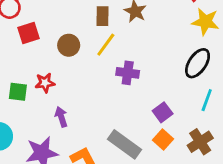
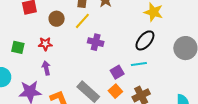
red star: (45, 83) -> (45, 44), moved
cyan line: (207, 100) -> (139, 64), moved, turned 56

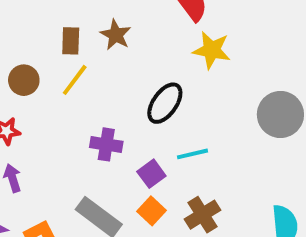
black ellipse: (145, 40) -> (165, 103), moved
purple cross: (96, 42) -> (106, 144), moved

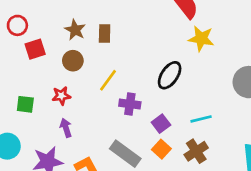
brown star: (116, 35) -> (75, 30), moved
yellow line: (75, 80) -> (108, 80), moved
cyan line: (192, 154) -> (201, 119), moved

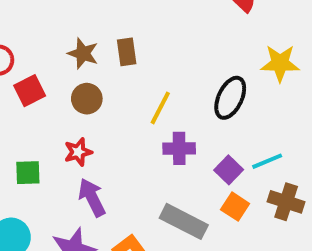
yellow star: (201, 39) -> (280, 63), moved
yellow line: (108, 80) -> (160, 108), moved
cyan line: (201, 119) -> (267, 161), moved
purple arrow: (66, 128) -> (92, 197), size x1.4
brown cross: (196, 151) -> (286, 202), turned -30

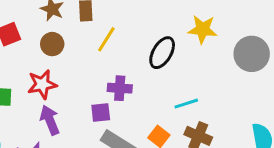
yellow line: (160, 108) -> (106, 39), moved
red star: (78, 152) -> (42, 84), size x1.4
purple square: (229, 170) -> (101, 113), moved, turned 35

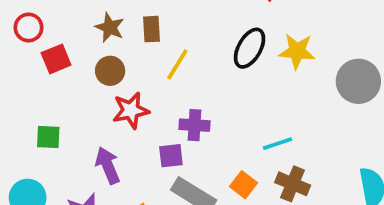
black ellipse: (162, 53) -> (250, 48), moved
red star: (42, 84) -> (131, 110), moved

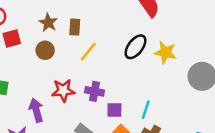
red star: (131, 110) -> (63, 91), moved
cyan line: (277, 144) -> (146, 110), turned -60
purple square: (171, 156) -> (114, 110), moved

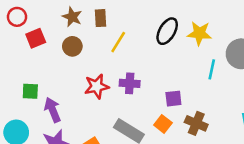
purple arrow: (36, 110) -> (53, 110), moved
purple square: (114, 110) -> (173, 99), moved
cyan line: (146, 110) -> (212, 69), moved

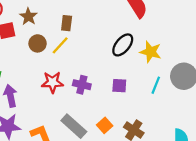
brown star: (72, 17) -> (28, 17), moved
yellow line: (118, 42) -> (60, 45), moved
purple square: (173, 99) -> (119, 86), moved

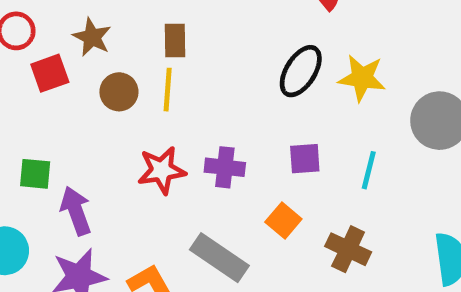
yellow line: (60, 45) -> (168, 90), turned -30
cyan line: (156, 85) -> (369, 170), moved
orange square: (105, 125) -> (283, 221), moved

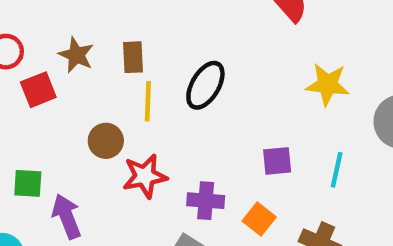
brown rectangle: (175, 40) -> (133, 57), moved
black ellipse: (301, 71) -> (205, 85), moved
brown circle: (119, 92) -> (106, 141), moved
purple cross: (225, 167) -> (206, 201), moved

